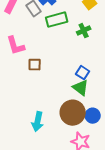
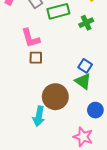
pink L-shape: (16, 46) -> (31, 38), moved
brown circle: (73, 113) -> (55, 97), moved

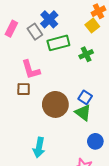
brown square: (36, 58) -> (24, 89), moved
brown circle: (55, 97) -> (55, 104), moved

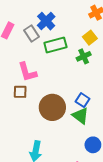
yellow square: (92, 26) -> (90, 38), moved

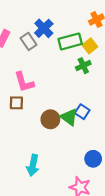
green rectangle: (55, 45) -> (70, 41), moved
brown circle: (52, 107) -> (50, 119), size x0.7
green triangle: (80, 116) -> (69, 117), moved

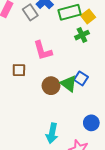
pink L-shape: (24, 82) -> (43, 51), moved
cyan arrow: (33, 165) -> (52, 133), moved

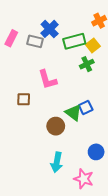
gray rectangle: (30, 12) -> (35, 41), turned -42
blue square: (81, 78) -> (86, 107), turned 32
brown circle: (51, 86) -> (56, 126), moved

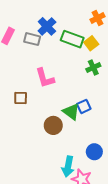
green rectangle: (74, 41) -> (72, 39), turned 35
green cross: (87, 64) -> (93, 67), moved
cyan arrow: (57, 162) -> (68, 166), moved

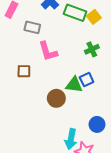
gray rectangle: (32, 39) -> (32, 27), moved
green cross: (93, 67) -> (92, 49), moved
green triangle: (71, 112) -> (74, 85), turned -30

